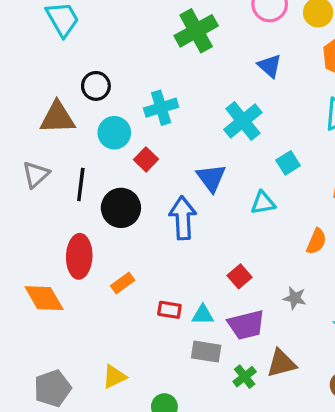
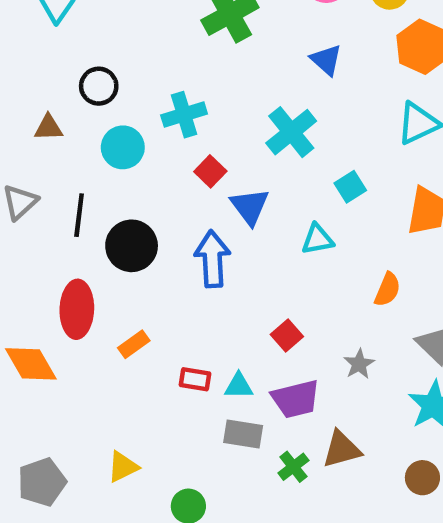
brown triangle: (57, 118) -> (48, 128), size x0.6
red square: (146, 159) -> (210, 171), moved
gray star: (295, 298) -> (359, 364), turned 30

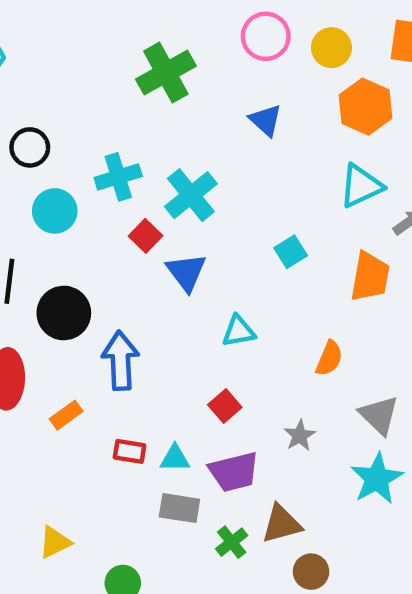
cyan cross: (291, 132) -> (191, 195), moved
cyan triangle: (317, 239) -> (238, 331), moved
blue arrow: (212, 259) -> (121, 361), moved
brown circle: (422, 478) -> (311, 572), moved

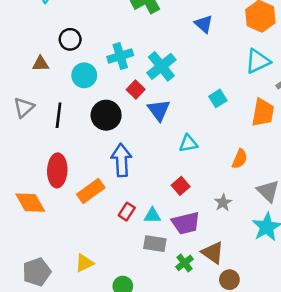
black circle: (64, 313) -> (106, 115), moved
orange rectangle: (66, 415) -> (91, 191), size x1.5
red rectangle: (130, 451) -> (127, 212), turned -66
brown triangle: (282, 524) -> (213, 253), turned 50

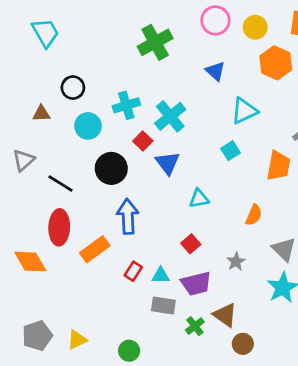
cyan triangle: (258, 61) -> (244, 111), moved
black line: (59, 115) -> (61, 183), moved, turned -65
yellow triangle: (84, 263) -> (77, 340), moved

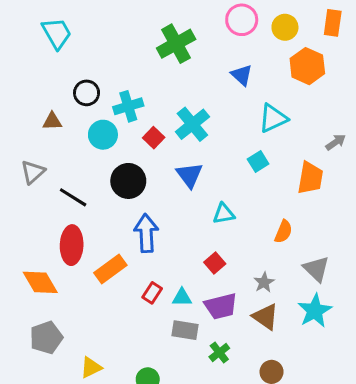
cyan cross: (126, 105) -> (128, 106), moved
red square: (143, 141) -> (154, 138), moved
brown triangle: (225, 315) -> (266, 317), moved
gray pentagon: (37, 336) -> (46, 338), moved

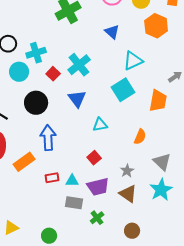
cyan square: (258, 162) -> (123, 90), size x1.6
red rectangle: (152, 293) -> (52, 178), turned 48

